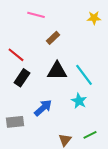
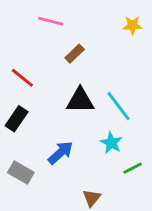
black rectangle: (22, 78) -> (17, 119), moved
gray rectangle: (15, 122) -> (21, 172), turned 36
green line: (90, 135) -> (133, 168), moved

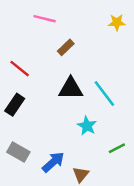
cyan star: (111, 143) -> (87, 126), moved
blue arrow: (60, 153) -> (53, 162), moved

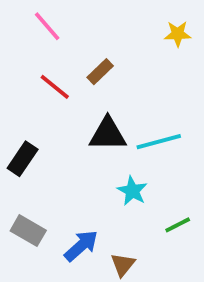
pink line: (45, 19) -> (47, 26), moved, turned 35
red line: (20, 69) -> (55, 87), moved
cyan line: (104, 93) -> (159, 142), turned -68

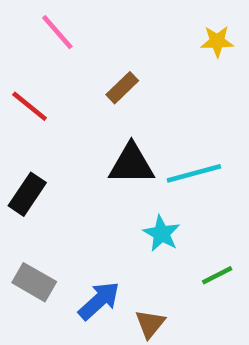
red line: (55, 87) -> (30, 106), moved

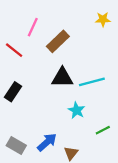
pink line: (57, 32) -> (33, 27), moved, turned 66
brown rectangle: (122, 88) -> (58, 41), size x1.5
gray rectangle: (34, 282) -> (16, 145), moved

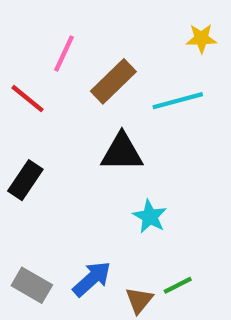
cyan line: (92, 82) -> (178, 101), moved
green line: (103, 130) -> (178, 285), moved

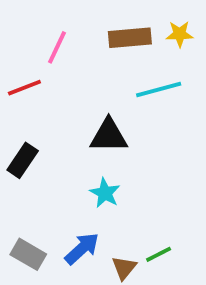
brown rectangle: (113, 81) -> (130, 38), moved, turned 39
red line: (28, 99) -> (24, 88), turned -60
cyan star: (150, 217) -> (105, 193), moved

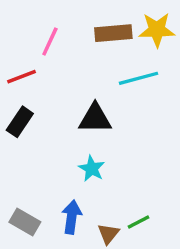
yellow star: (180, 34) -> (157, 30), size x1.5
black rectangle: (23, 160) -> (20, 122), moved
blue arrow: (82, 249) -> (72, 217), turned -40

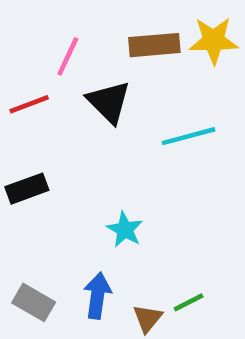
cyan line: (138, 78) -> (189, 136), moved
black triangle: (95, 118) -> (109, 102), moved, turned 45
black rectangle: (20, 122) -> (27, 189), moved, turned 36

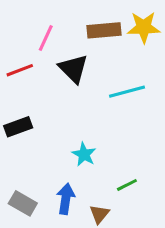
green line: (189, 302) -> (127, 185), moved

